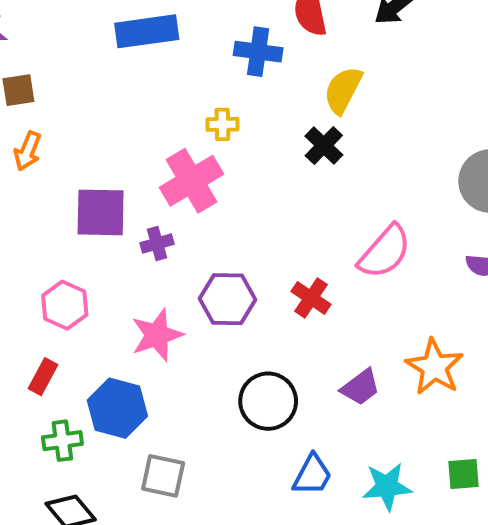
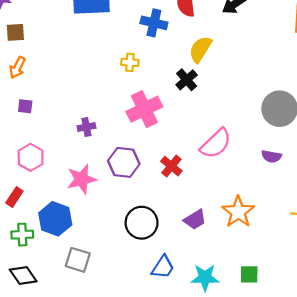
pink cross: (191, 181) -> (144, 109), moved
purple square: (101, 212) -> (25, 106), moved, size x0.5

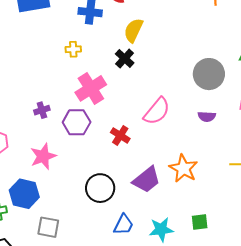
purple hexagon: (124, 162) -> (77, 122), moved
purple trapezoid: (195, 220) -> (146, 180), size x1.4

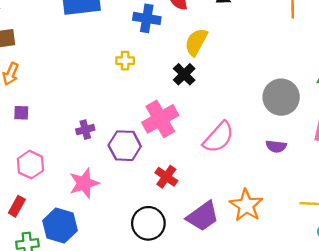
pink cross: (91, 88) -> (160, 119), moved
red cross: (120, 135) -> (166, 177), moved

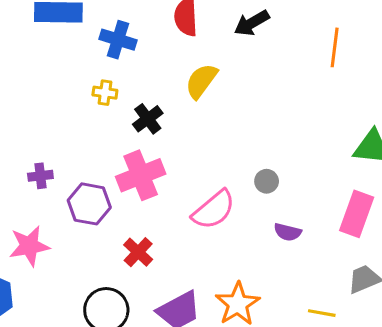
blue cross: (147, 18) -> (118, 40), moved
black cross: (184, 74) -> (148, 119), moved
gray circle: (281, 97) -> (267, 181), moved, size x0.5

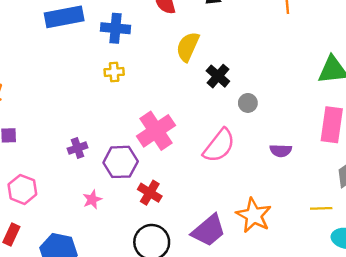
black cross: (148, 119) -> (218, 76), moved
gray circle: (267, 181) -> (248, 103), moved
pink star: (29, 246) -> (92, 199), moved, size x0.6
red cross: (138, 252) -> (150, 193), moved

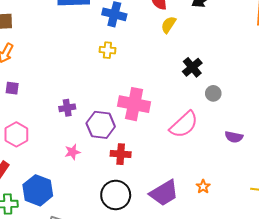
yellow semicircle: (188, 47) -> (169, 25), moved, size x0.7
pink cross: (156, 131) -> (134, 104), turned 36
red cross: (150, 193) -> (121, 154), turned -36
orange star: (254, 215) -> (203, 187), size x0.5

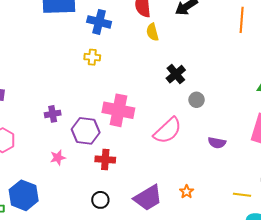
yellow semicircle: (169, 25) -> (152, 32), turned -48
black circle: (116, 195) -> (100, 200), size x0.6

